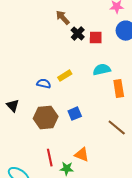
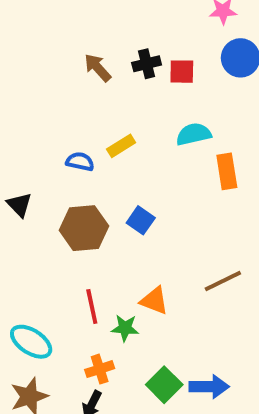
brown arrow: (63, 18) -> (98, 68), moved
black cross: (78, 34) -> (147, 64), turned 32
blue square: (75, 114) -> (141, 220), turned -32
brown line: (117, 128) -> (223, 281), moved, turned -66

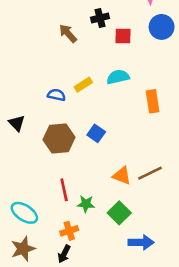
black cross: (147, 64) -> (100, 18), moved
cyan semicircle: (194, 134) -> (118, 77), moved
orange triangle: (154, 301) -> (122, 176), moved
green square: (164, 385) -> (119, 213), moved

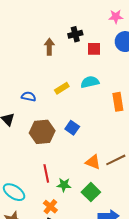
brown arrow: (68, 33) -> (49, 47), turned 42
blue semicircle: (56, 95) -> (29, 97), moved
orange cross: (69, 231) -> (50, 207), turned -32

